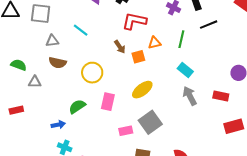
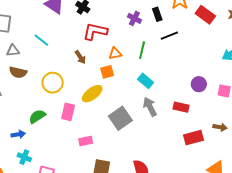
orange square: (138, 57) -> (107, 72), moved
yellow ellipse: (142, 90) -> (92, 94), moved
gray square: (150, 122) -> (120, 118), moved

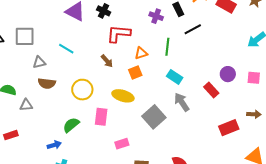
yellow ellipse: (92, 94) -> (123, 96), turned 60
red rectangle: (181, 107) -> (211, 90), moved, turned 42

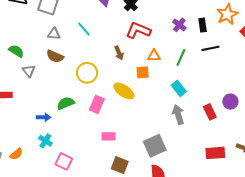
gray triangle: (26, 105) -> (29, 71), turned 40
gray square: (154, 117) -> (155, 146), moved

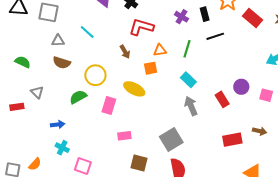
gray triangle: (29, 71) -> (37, 92), moved
green semicircle: (66, 103) -> (78, 97), moved

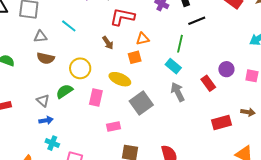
green line: (187, 49) -> (180, 44), moved
gray triangle: (37, 92) -> (43, 100), moved
gray square: (171, 140) -> (141, 103), moved

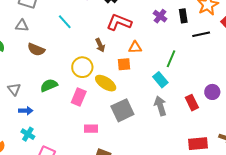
black line: (197, 21) -> (201, 34), moved
gray triangle: (40, 37) -> (22, 26), moved
yellow circle: (80, 68) -> (82, 67), moved
gray triangle: (43, 100) -> (14, 89), moved

